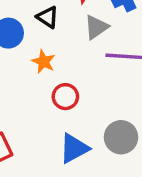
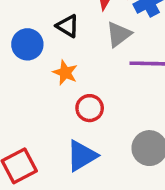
blue triangle: (74, 148) -> (82, 156), moved

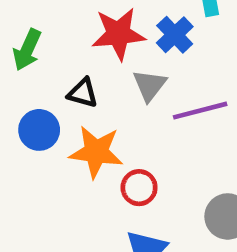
orange star: (65, 73) -> (96, 152), size x1.6

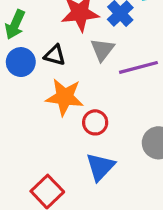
blue circle: (39, 130) -> (21, 62), moved

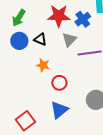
orange star: (65, 97) -> (43, 65), size x0.6

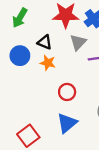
blue circle: (19, 41) -> (20, 56), moved
orange star: (43, 65) -> (48, 63), moved

